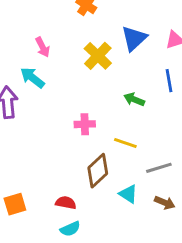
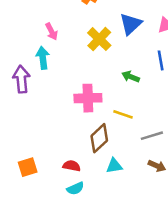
cyan arrow: (32, 78) -> (43, 58), turned 45
pink cross: (85, 124) -> (88, 98), size x1.5
cyan triangle: (128, 194) -> (114, 166), moved, turned -42

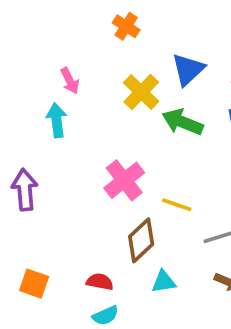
green arrow: (131, 77) -> (182, 122), moved, size x1.5
purple arrow: (21, 79) -> (25, 190), moved
pink cross: (88, 98) -> (124, 180), turned -36
orange square: (28, 167) -> (34, 284), turned 36

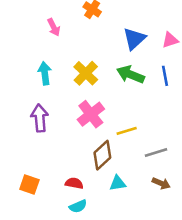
pink arrow: (70, 81) -> (54, 27), moved
yellow cross: (141, 92) -> (86, 73), moved
purple arrow: (25, 190) -> (40, 118), moved
yellow line: (177, 205) -> (127, 131), turned -36

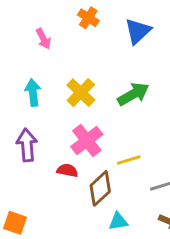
blue triangle: (134, 39) -> (138, 31), moved
green arrow: (130, 75) -> (133, 94), turned 128
red semicircle: (74, 183) -> (67, 170), moved

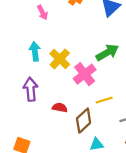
yellow cross: (81, 93) -> (60, 59), moved
pink cross: (87, 140) -> (85, 74), moved

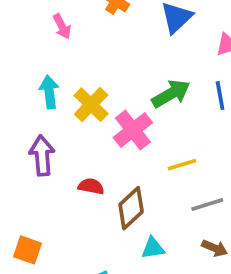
yellow line: (104, 100) -> (182, 165), moved

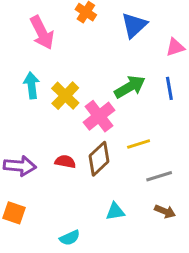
pink arrow: (62, 26) -> (42, 33), size x1.6
purple arrow: (42, 155) -> (20, 166), moved, turned 100
brown diamond: (131, 208) -> (99, 159), moved

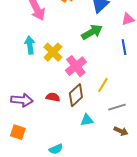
green arrow: (130, 87) -> (92, 32), moved
yellow line: (139, 144) -> (103, 85), turned -42
cyan triangle: (115, 211) -> (87, 120), moved

